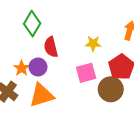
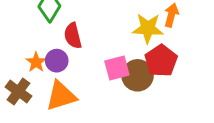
yellow star: (93, 44) -> (148, 28), moved, size x1.5
brown circle: (111, 89) -> (138, 75), moved

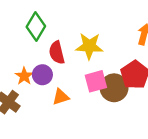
yellow star: (148, 28) -> (89, 46), moved
orange triangle: (61, 96) -> (61, 97), moved, size x0.6

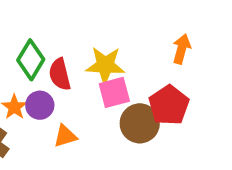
green diamond: (36, 27) -> (31, 60), moved
pink square: (96, 81) -> (114, 92), moved

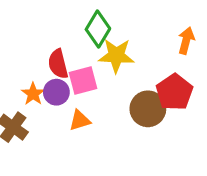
green diamond: (31, 60) -> (98, 29), moved
red semicircle: (60, 74) -> (58, 64), moved
pink square: (114, 92) -> (83, 81), moved

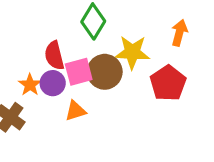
yellow star: (116, 56) -> (132, 52), moved
brown circle: (148, 109) -> (105, 72), moved

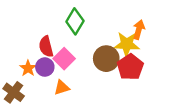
yellow star: (132, 52) -> (127, 44), moved
pink square: (79, 72) -> (64, 59), turned -30
brown circle: (105, 72) -> (106, 59), moved

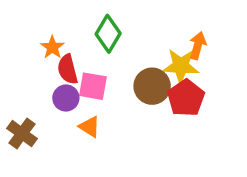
pink square: (64, 59) -> (93, 86), turned -35
orange star: (28, 68) -> (52, 47), moved
orange triangle: (62, 87) -> (90, 127), turned 49

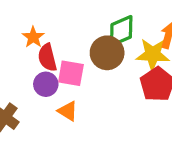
green diamond: (108, 34) -> (121, 31), moved, turned 36
brown circle: (152, 86) -> (107, 53), moved

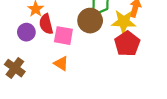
purple circle: (46, 84) -> (26, 32), moved

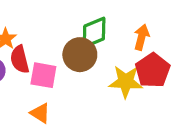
yellow star: (124, 22) -> (126, 82), moved
red pentagon: (127, 44) -> (153, 70), moved

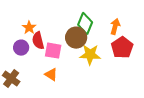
green diamond: (94, 32) -> (85, 24), turned -45
yellow star: (126, 82) -> (90, 55), moved

